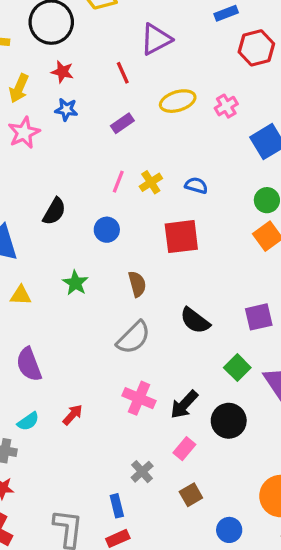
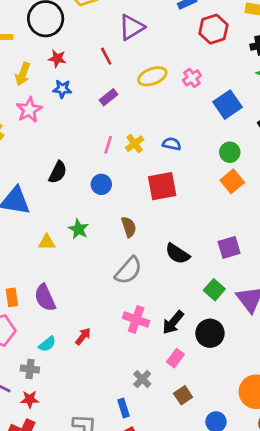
yellow triangle: (21, 295) -> (47, 242), moved

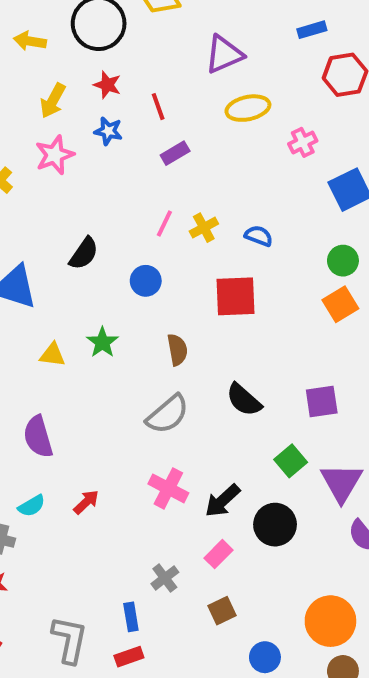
red line: (106, 56) -> (158, 107), moved
yellow ellipse: (152, 76) -> (248, 108), moved

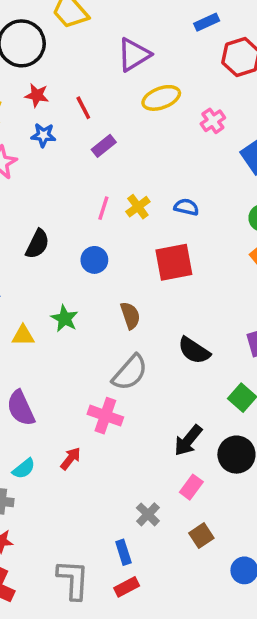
pink cross: (168, 488) -> (105, 416), moved

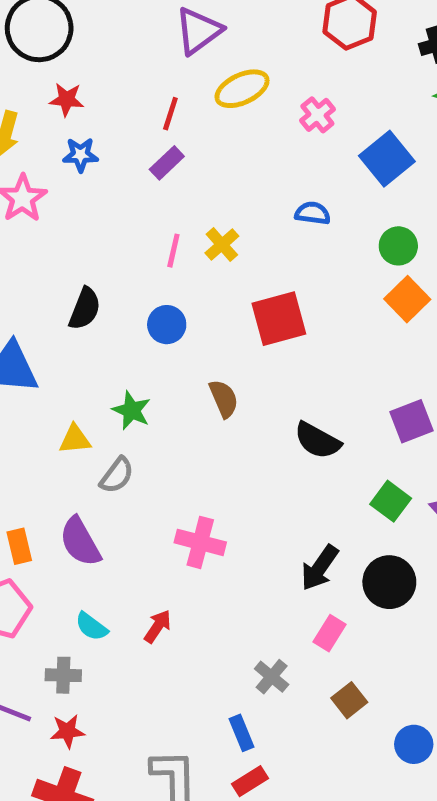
red line: (83, 108) -> (170, 114), moved, turned 50
blue semicircle: (186, 207) -> (313, 213), moved
gray semicircle: (130, 373) -> (117, 475), moved, size x0.7
red arrow: (71, 459) -> (158, 626), moved
cyan semicircle: (24, 469) -> (91, 627), turned 80

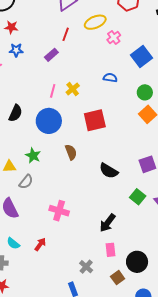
yellow ellipse: (242, 89) -> (95, 22), moved
red line: (170, 114) -> (66, 34), moved
blue circle: (167, 325) -> (49, 121), size x1.6
black circle: (389, 582) -> (137, 262), moved
pink rectangle: (329, 633) -> (111, 250), turned -40

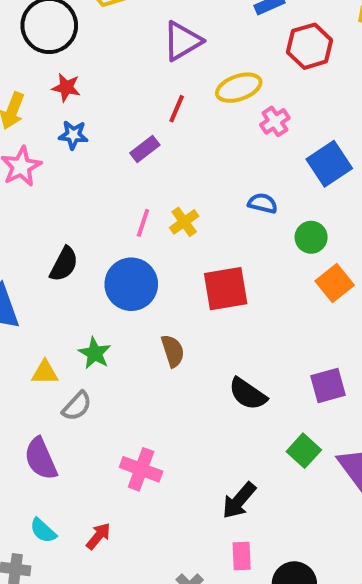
green circle: (145, 92) -> (311, 237), moved

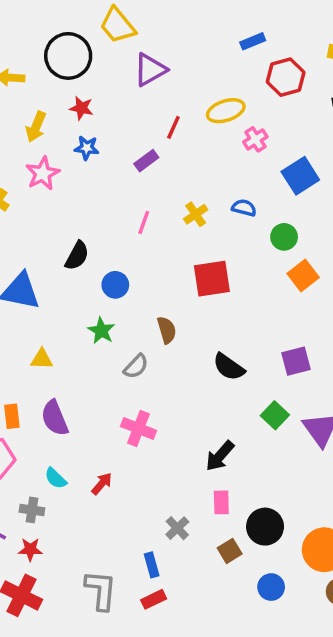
purple triangle: (182, 41) -> (150, 70), moved
yellow cross: (184, 222) -> (196, 214), moved
blue circle: (131, 284) -> (115, 285), moved, size x0.6
yellow triangle: (45, 372) -> (42, 359), moved
gray semicircle: (77, 406) -> (136, 366), moved

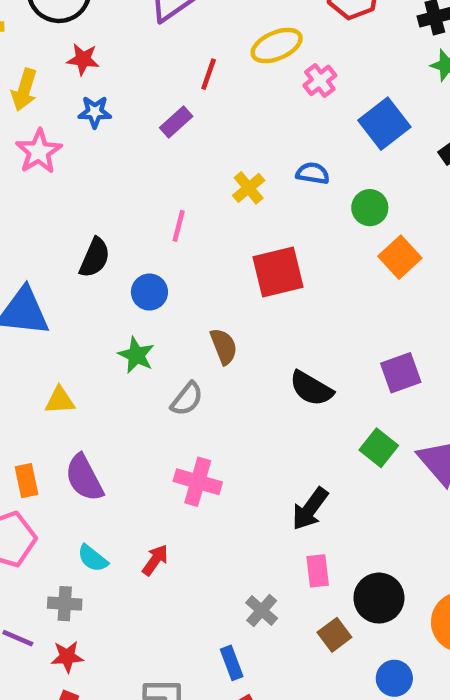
pink line: (144, 222) -> (179, 226), moved

